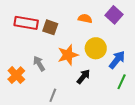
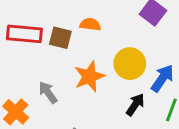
orange semicircle: (85, 19) -> (90, 24), moved
black arrow: (83, 77) -> (135, 105), moved

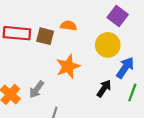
yellow circle: (130, 64) -> (108, 45), moved
gray arrow: (48, 92) -> (37, 89), moved, turned -108

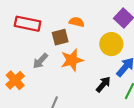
brown square: (45, 36) -> (60, 37), moved, turned -35
gray arrow: (37, 89) -> (40, 61), moved

